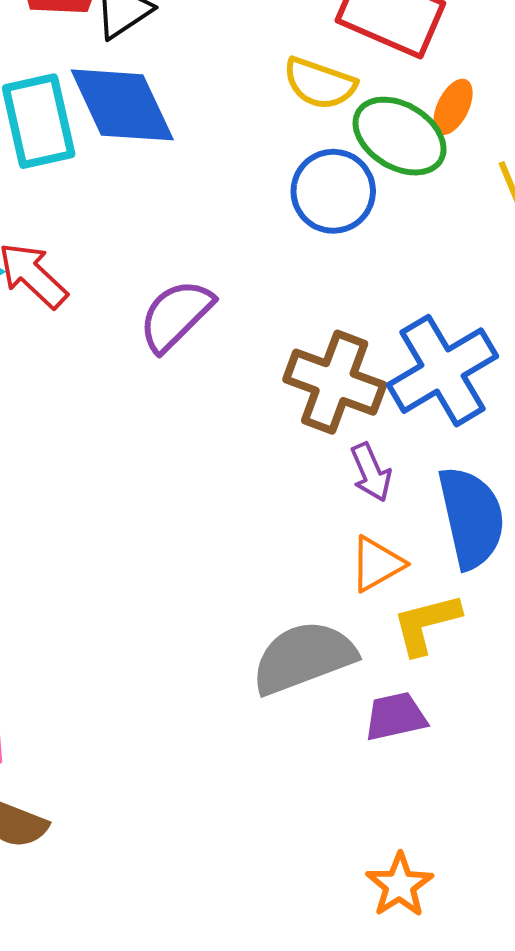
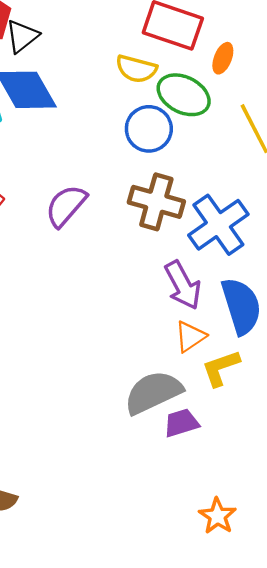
orange ellipse: (453, 107) -> (223, 58), moved
brown cross: (335, 382) -> (156, 202), moved
purple arrow: (371, 472) -> (183, 285), size x1.5
purple trapezoid: (395, 717) -> (181, 423), moved

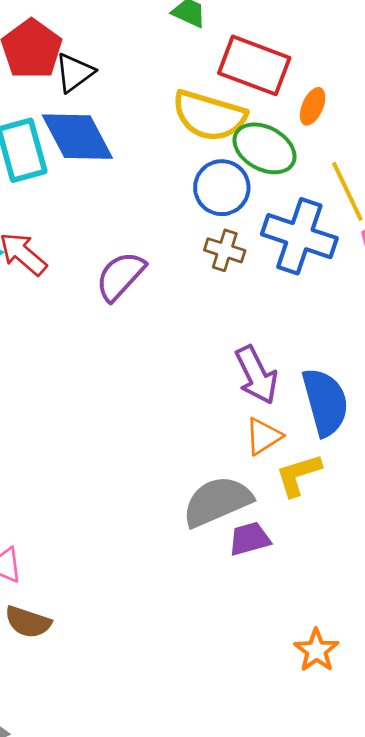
yellow semicircle: (136, 69) -> (209, 116), size x1.5
brown cross: (156, 202) -> (225, 250), moved, size x0.6
blue cross: (218, 225) -> (299, 236), moved, turned -38
orange star: (217, 516) -> (316, 650), moved

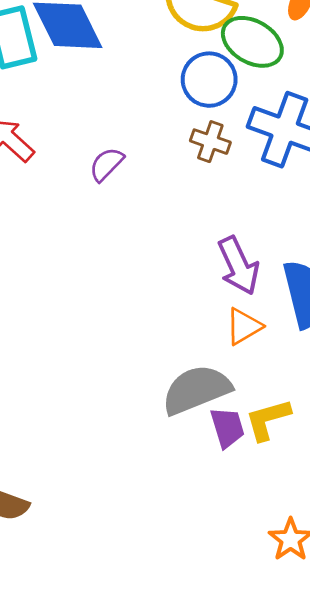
purple semicircle: (120, 276) -> (106, 164), size x0.7
yellow L-shape: (298, 475) -> (268, 419), moved
purple trapezoid: (250, 539) -> (227, 428), turned 87

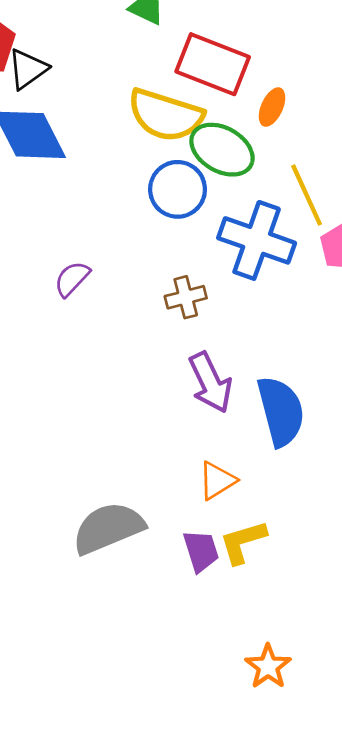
brown cross: (210, 142) -> (186, 297), moved, turned -33
orange triangle: (244, 326) -> (217, 481), moved
gray semicircle: (196, 390) -> (108, 528), moved

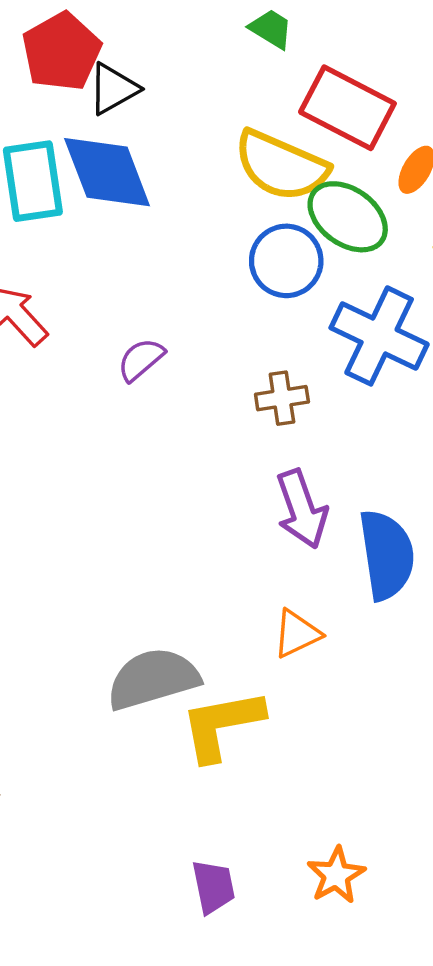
yellow L-shape: (243, 542) -> (222, 725), moved, size x1.4
purple trapezoid: (201, 551) -> (213, 887), moved

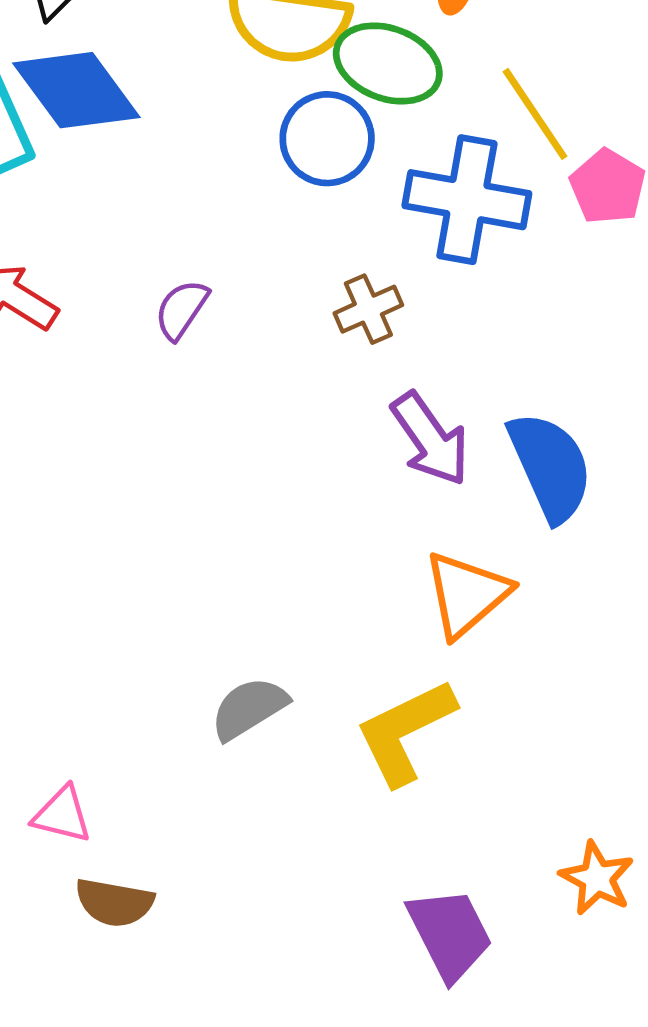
orange triangle: (297, 634) -> (467, 594), size x1.4
gray semicircle: (153, 679) -> (249, 708), moved, size x0.7
purple trapezoid: (213, 887) -> (450, 934), size x1.4

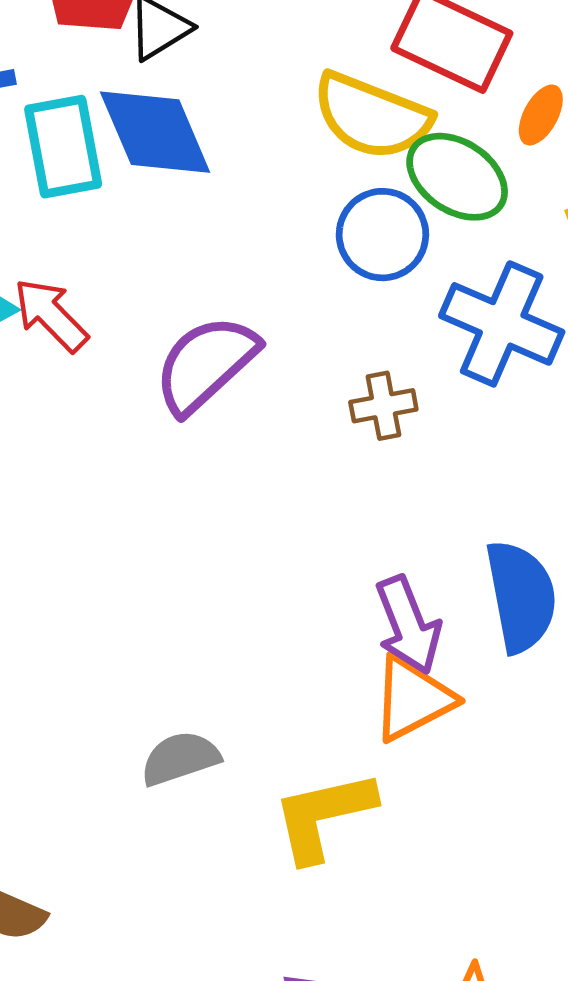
purple semicircle: (182, 309) -> (206, 364), size x1.8
purple arrow: (430, 439) -> (408, 625), moved

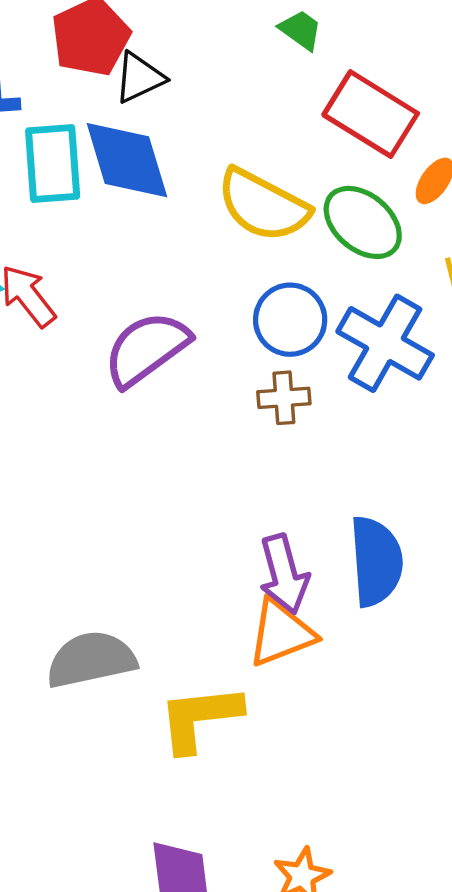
yellow semicircle: (372, 116) -> (263, 205), moved
blue circle: (382, 235) -> (290, 320), moved
gray semicircle: (180, 758) -> (91, 660), size x1.4

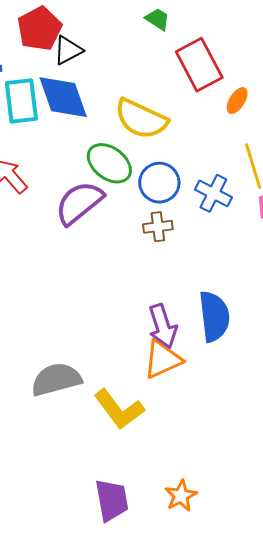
red rectangle: (371, 114) -> (199, 65), turned 33
green ellipse: (363, 222) -> (109, 163), moved
blue cross: (385, 343) -> (213, 193), size x0.7
yellow L-shape: (200, 718) -> (119, 409), turned -118

